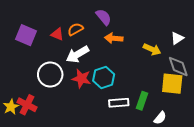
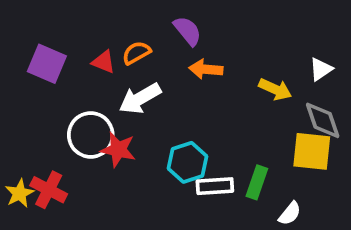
cyan hexagon: (104, 78) -> (188, 162), moved
red star: (81, 79) -> (118, 150), moved

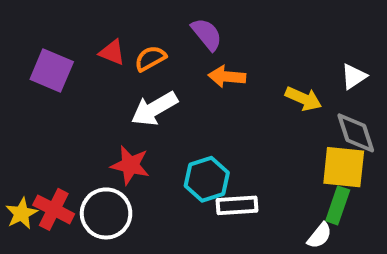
red triangle: (104, 62) -> (112, 52), moved
white circle: (91, 135) -> (106, 213), moved
green rectangle: (257, 182) -> (338, 205), moved

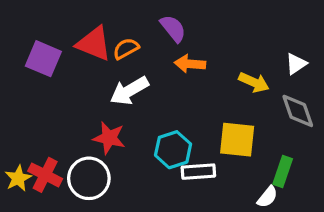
red triangle: (112, 52) -> (94, 44), size x1.6
yellow square: (344, 167) -> (237, 140), moved

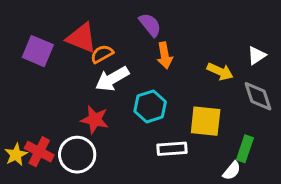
orange semicircle: (126, 49) -> (102, 54), moved
orange arrow: (190, 64) -> (165, 55), turned -105
cyan hexagon: (173, 150) -> (150, 106), moved

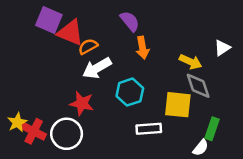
purple square: (38, 51) -> (49, 20), moved
gray diamond: (258, 96) -> (198, 86), moved
yellow star: (16, 155) -> (17, 122), moved

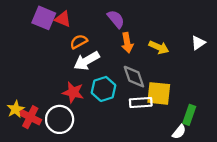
red triangle: (70, 33) -> (63, 19), moved, size x0.7
yellow arrow: (191, 62) -> (159, 47), moved
gray diamond: (198, 86) -> (134, 77), moved
cyan hexagon: (130, 92) -> (104, 89), moved
white rectangle: (149, 129) -> (141, 102), moved

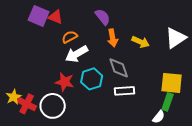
white triangle: (198, 43) -> (176, 38), size x1.6
yellow square: (159, 93) -> (172, 83), moved

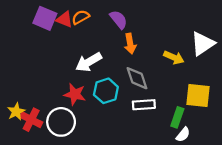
orange semicircle: (70, 37) -> (81, 17), moved
yellow arrow: (141, 42) -> (174, 57), moved
green rectangle: (168, 102) -> (177, 117), moved

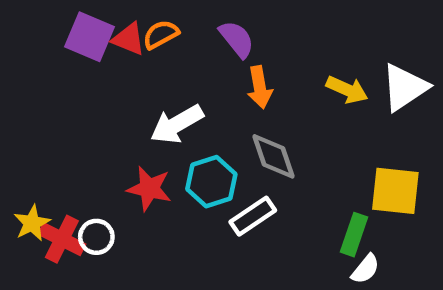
yellow arrow: (174, 57) -> (347, 90), moved
white rectangle: (144, 105) -> (253, 216), moved, turned -30
white circle: (61, 122) -> (96, 237), moved, size x0.6

